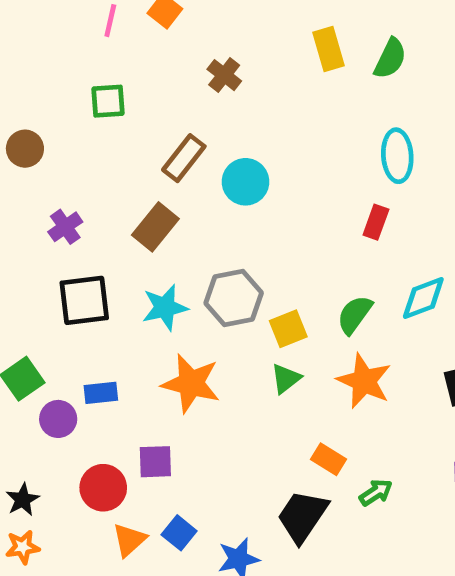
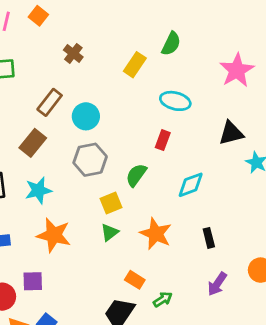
yellow rectangle: (329, 49) -> (135, 65), moved, turned 50
cyan ellipse: (397, 156) -> (175, 101), turned -72
gray hexagon: (234, 298) -> (90, 160), moved
green semicircle: (355, 315) -> (136, 175), moved

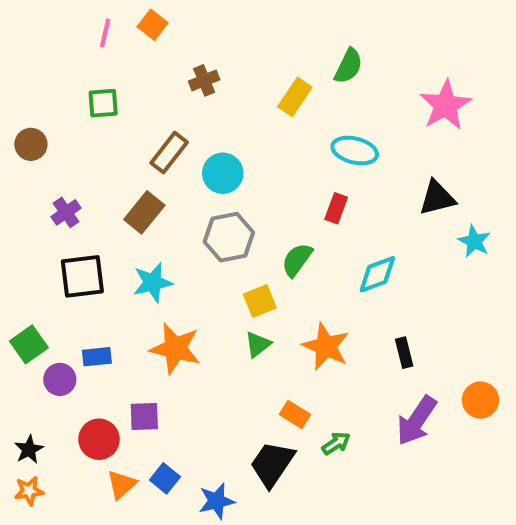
brown cross: (73, 53) -> (204, 80), turned 30
purple arrow: (217, 284) -> (417, 421), size x1.4

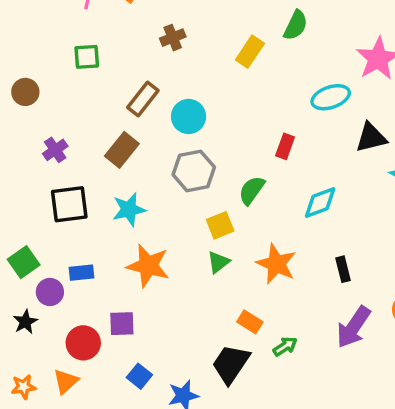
cyan ellipse: (355, 151) -> (331, 97), moved, turned -33
black star: (29, 450) -> (25, 322), moved
orange triangle: (122, 485) -> (66, 381), moved

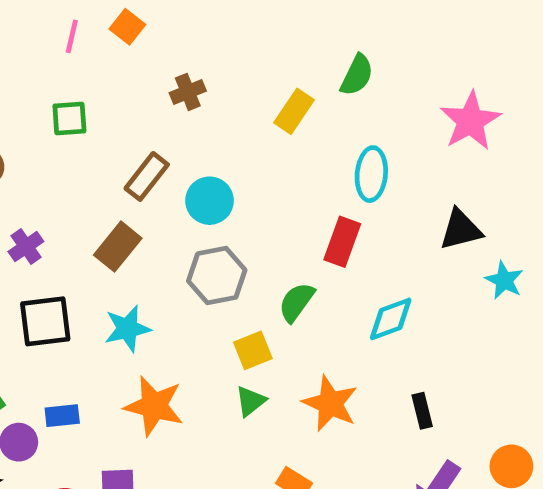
cyan ellipse: (331, 97) -> (371, 174), moved, turned -66
red rectangle: (285, 146) -> (342, 242), size x1.4

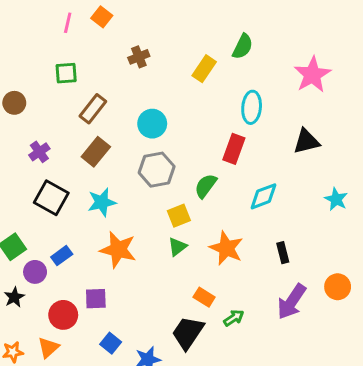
brown rectangle: (147, 176) -> (93, 109), moved
cyan star: (504, 280) -> (336, 199), moved
black square: (45, 321) -> (51, 198), turned 36
blue rectangle: (62, 416) -> (62, 256), turned -30

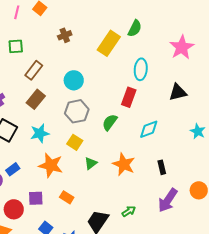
yellow rectangle: (204, 69) -> (109, 43), size x1.4
yellow square: (179, 216) -> (75, 142), moved, turned -35
orange rectangle: (204, 297) -> (67, 197), moved

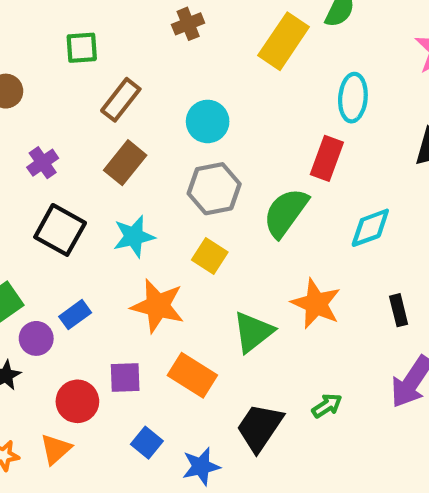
green semicircle: (110, 122) -> (286, 213), size x1.4
green triangle: (91, 163) -> (253, 332), moved, size x1.5
orange rectangle: (67, 197) -> (192, 375), size x1.5

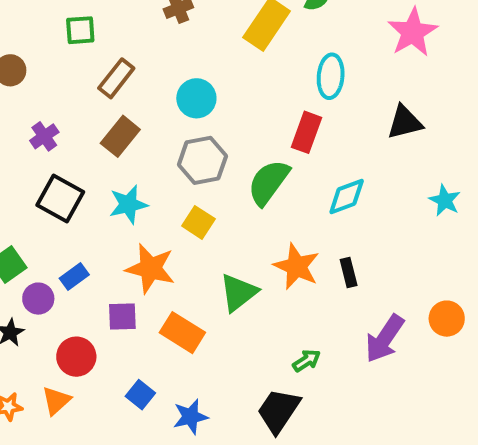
black rectangle: (399, 310) -> (349, 272), moved
purple square: (125, 377) -> (122, 317), moved
black trapezoid: (260, 427) -> (279, 411), moved

